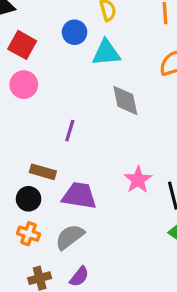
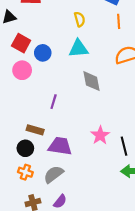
blue circle: (75, 32) -> (43, 53), moved

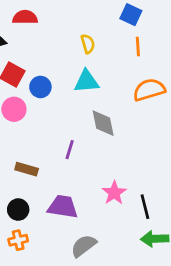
purple line: (54, 102) -> (70, 150), moved
brown rectangle: (35, 130) -> (27, 169), moved
orange cross: (25, 172) -> (18, 240), turned -32
gray semicircle: (54, 174) -> (84, 246), moved

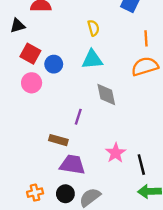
orange line: (138, 47) -> (146, 38), moved
brown rectangle: (27, 169) -> (58, 140), moved
black circle: (18, 210) -> (65, 194), moved

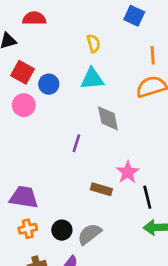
brown rectangle: (58, 140) -> (101, 189), moved
pink star: (116, 153) -> (128, 172), moved
purple trapezoid: (72, 165) -> (24, 197), moved

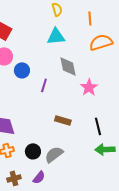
orange line: (153, 55) -> (90, 18), moved
blue circle: (49, 84) -> (22, 70), moved
pink star: (128, 172) -> (89, 87), moved

